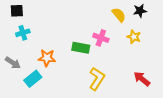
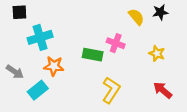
cyan cross: (23, 33) -> (40, 37), moved, size x1.5
yellow star: (134, 37) -> (157, 53), moved

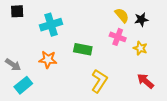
black star: (160, 12) -> (141, 19), moved
cyan cross: (40, 37) -> (51, 25), moved
pink cross: (116, 43) -> (118, 37), moved
cyan rectangle: (38, 90) -> (23, 85), moved

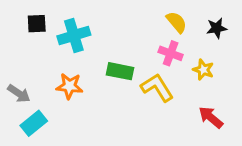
black square: (17, 11) -> (37, 24), moved
black star: (141, 19) -> (217, 28), moved
yellow L-shape: (99, 81) -> (157, 88), moved, turned -65

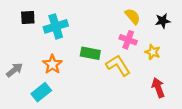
orange star: (69, 86) -> (52, 64), turned 30
gray arrow: (19, 94) -> (14, 70), turned -72
red arrow: (211, 117) -> (158, 88), turned 30
cyan rectangle: (34, 123) -> (41, 92), moved

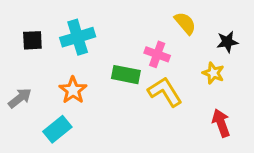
black square: (28, 17) -> (32, 40), moved
black star: (163, 21) -> (227, 42), moved
pink cross: (128, 40) -> (157, 54), moved

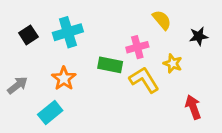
black square: (32, 40) -> (28, 35), turned -30
pink cross: (157, 54) -> (137, 47), turned -35
yellow star: (213, 73) -> (173, 63), moved

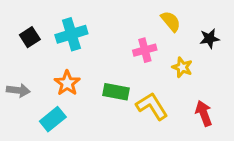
green rectangle: (110, 65) -> (116, 92), moved
yellow L-shape: (144, 80) -> (152, 106), moved
gray arrow: (18, 85) -> (18, 90), turned 45

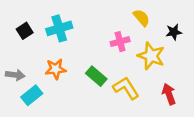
yellow star: (182, 67) -> (151, 56), size x1.6
orange star: (67, 83) -> (56, 69), turned 30
green rectangle: (116, 92) -> (96, 76), turned 30
cyan rectangle: (53, 119) -> (32, 95), moved

